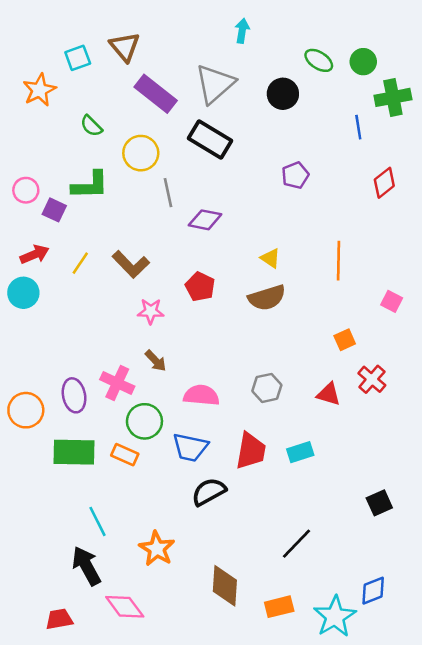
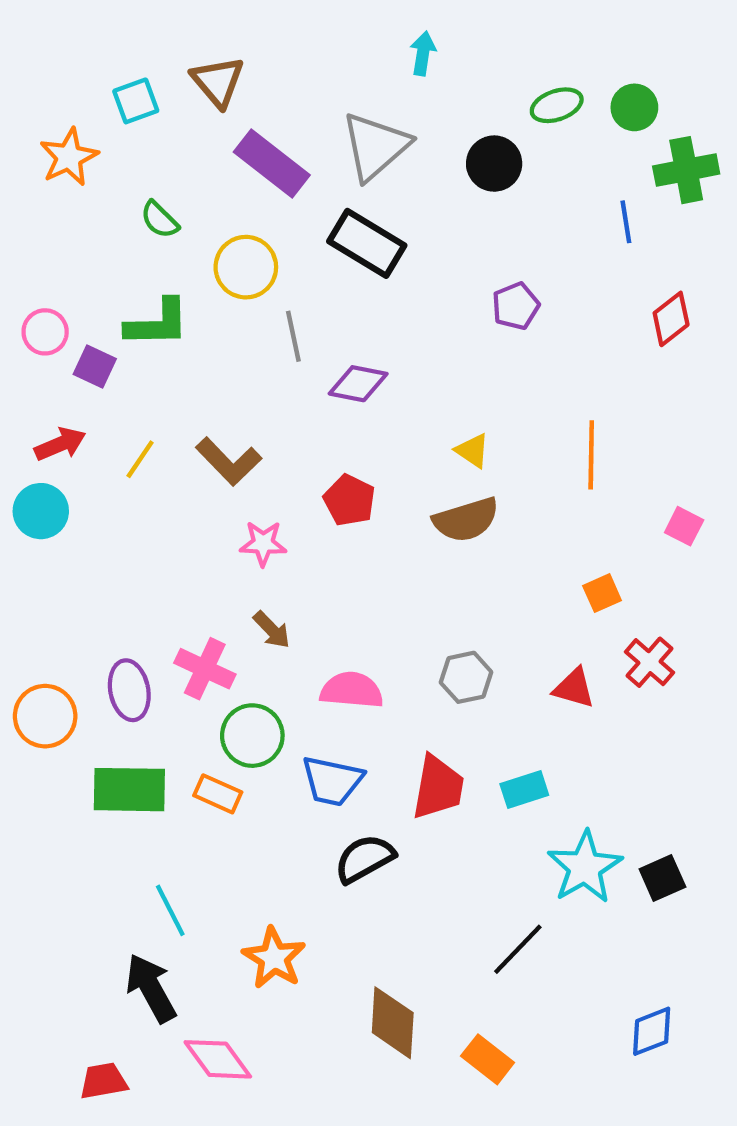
green ellipse: (319, 60) -> (557, 105), turned -52
orange rectangle: (279, 607) -> (488, 1059), turned 52
cyan star: (335, 617) -> (585, 867), moved

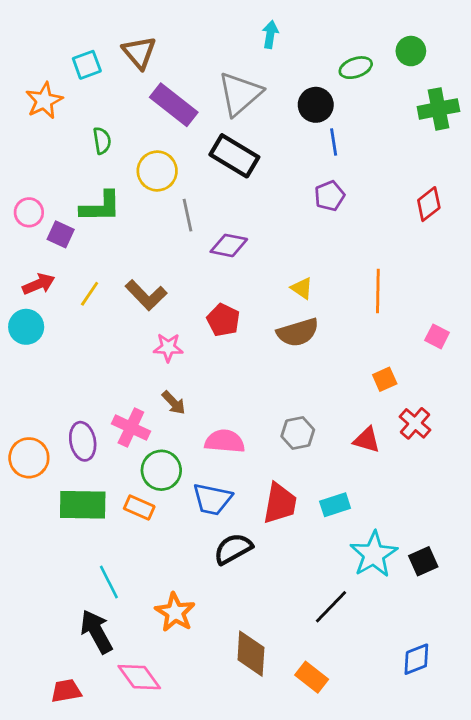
green circle: (634, 107) -> (411, 51), moved
green semicircle: (160, 220) -> (102, 141), turned -144
blue line: (626, 222) -> (334, 142), moved

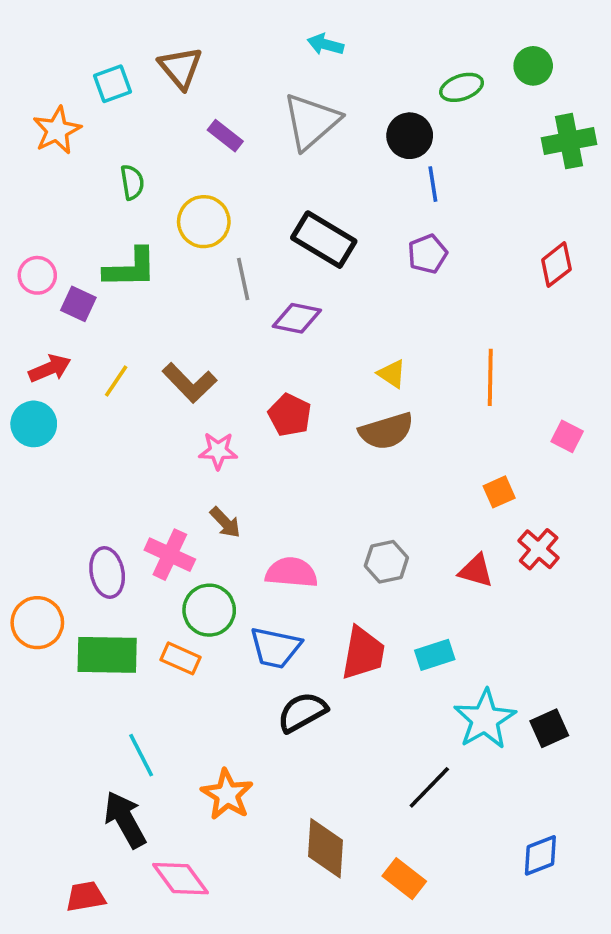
cyan arrow: (270, 34) -> (326, 44), moved, turned -84
purple rectangle: (174, 105) -> (225, 136), size x0.6
black rectangle: (234, 156) -> (324, 240), moved
orange circle: (29, 458) -> (37, 623), moved

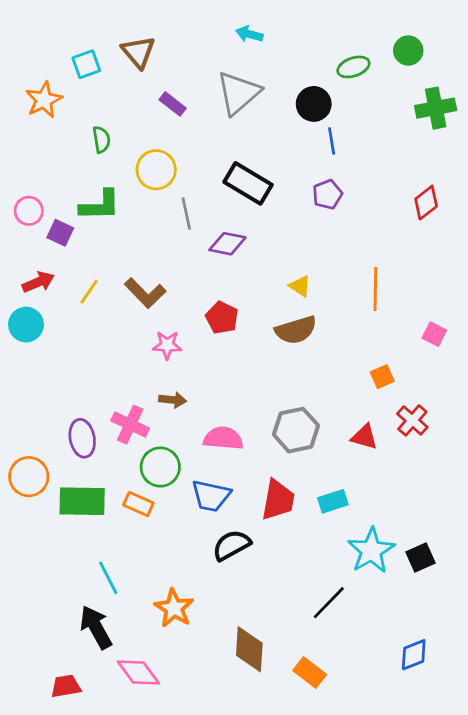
brown arrow: (225, 522) -> (173, 400), turned -40
gray hexagon: (386, 562) -> (296, 430), size x1.4

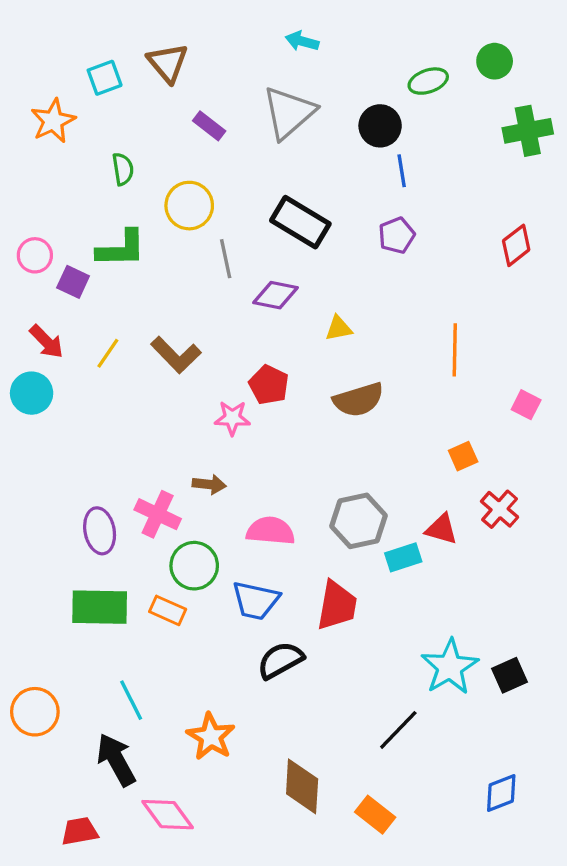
red arrow: (38, 282) -> (46, 342), turned 68
yellow triangle: (300, 286) -> (339, 328), moved, turned -45
pink star: (167, 345) -> (232, 418), moved
orange circle: (29, 477) -> (35, 712), moved
cyan rectangle: (333, 501) -> (403, 557), moved

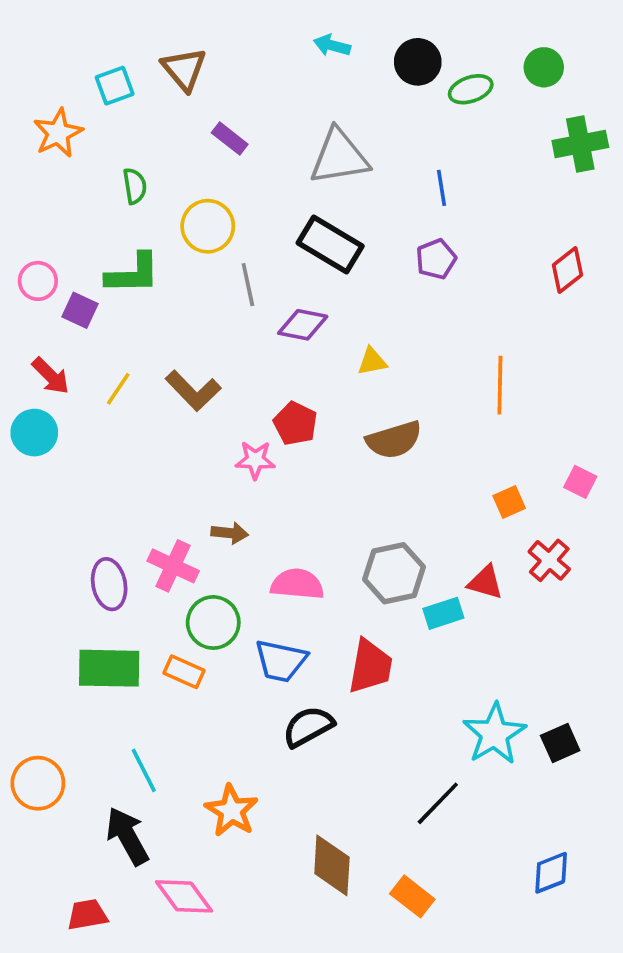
gray triangle: (289, 113) -> (339, 157), moved, turned 32
black circle: (380, 126) -> (418, 62), moved
pink square: (526, 405) -> (580, 482), moved

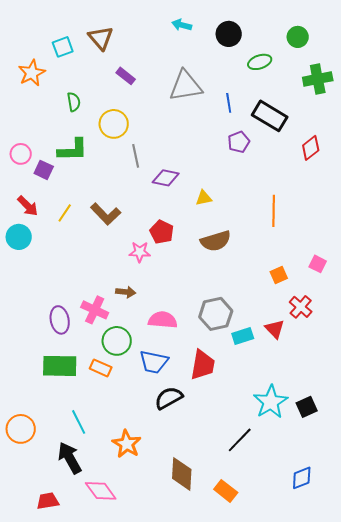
green ellipse: (471, 89) -> (260, 62), moved
blue line: (441, 188) -> (229, 103), moved
black rectangle: (330, 244) -> (270, 116), moved
red triangle: (485, 582) -> (275, 329), moved, turned 30

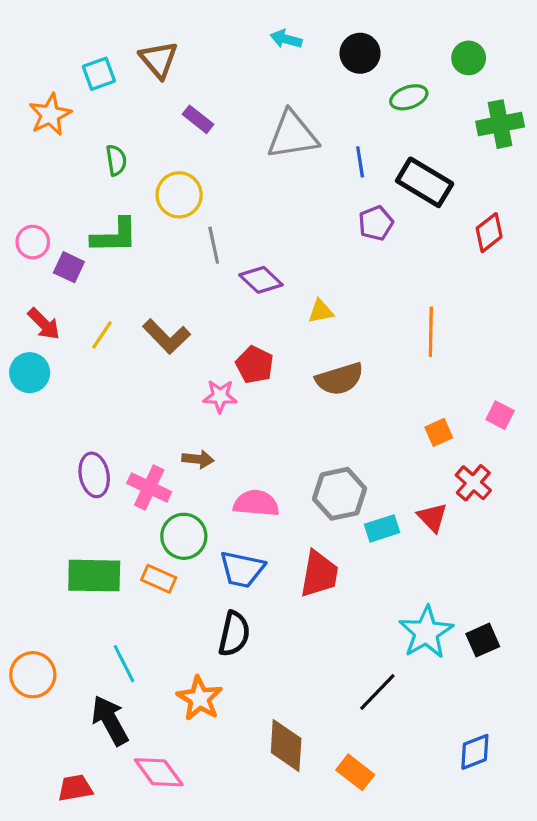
purple diamond: (166, 178) -> (261, 280), turned 32
purple ellipse: (60, 320) -> (94, 475), moved
black semicircle: (169, 398) -> (234, 634), moved, turned 132

